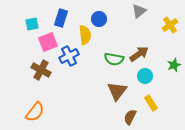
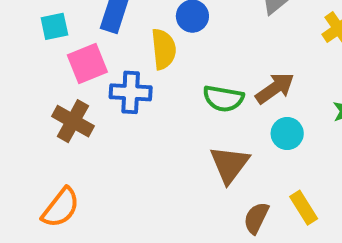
blue cross: (69, 56) -> (131, 92), turned 30
yellow rectangle: (151, 103) -> (304, 208), moved

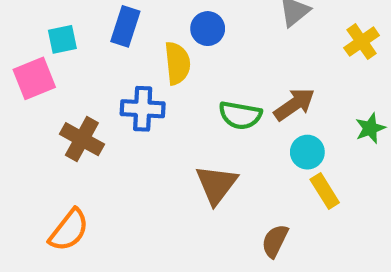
pink square: (87, 63) -> (34, 78), moved
brown triangle: (229, 164) -> (216, 185), moved
yellow rectangle: (304, 208) -> (325, 191), moved

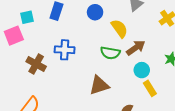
yellow semicircle: (177, 63) -> (119, 28), moved, turned -30
brown triangle: (216, 185) -> (99, 85), turned 35

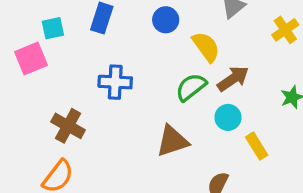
green semicircle: (110, 53) -> (191, 87), turned 132
brown cross: (36, 64) -> (68, 126), moved
cyan circle: (142, 70) -> (228, 117), moved

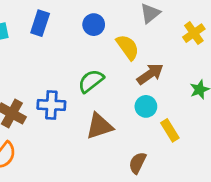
blue cross: (115, 82) -> (51, 105), moved
green semicircle: (191, 87) -> (91, 81), moved

